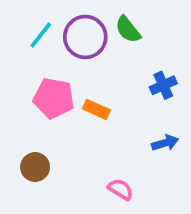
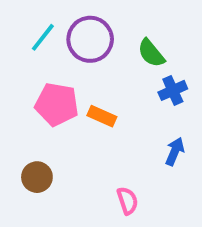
green semicircle: (128, 30) -> (151, 53), moved
blue arrow: (165, 143) -> (175, 151), turned -50
pink semicircle: (121, 189) -> (128, 201), turned 40

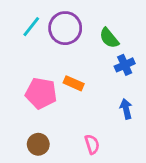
pink pentagon: (57, 104) -> (41, 93), moved
blue arrow: (175, 151) -> (126, 109), turned -36
brown circle: (37, 177) -> (38, 144), moved

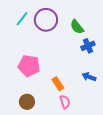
orange rectangle: (74, 83) -> (58, 84), moved, turned 32
blue arrow: (126, 109) -> (89, 77), turned -56

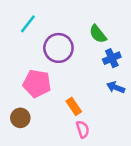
purple circle: (46, 20) -> (58, 48), moved
blue arrow: (89, 77) -> (116, 87), moved
brown circle: (27, 102) -> (20, 118), moved

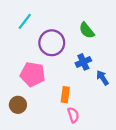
blue cross: (112, 58) -> (83, 62), moved
blue arrow: (116, 87) -> (103, 78), turned 35
orange rectangle: (74, 106) -> (65, 95), turned 42

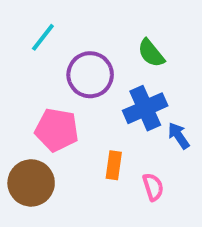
blue cross: (83, 62) -> (145, 108), size x1.5
brown circle: (18, 105) -> (31, 183), size x1.5
pink semicircle: (73, 115) -> (153, 187), moved

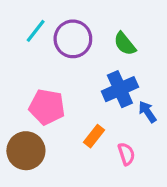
purple circle: (90, 75) -> (73, 39), moved
orange rectangle: (114, 165) -> (94, 136), turned 30

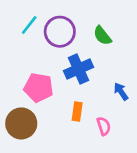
blue cross: (120, 89) -> (78, 69), moved
orange rectangle: (94, 136) -> (77, 111), turned -30

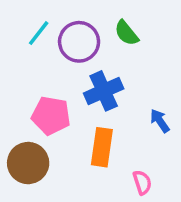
green semicircle: (102, 36) -> (126, 33), moved
orange rectangle: (77, 111) -> (102, 147), size x1.5
pink semicircle: (104, 126) -> (142, 182), moved

